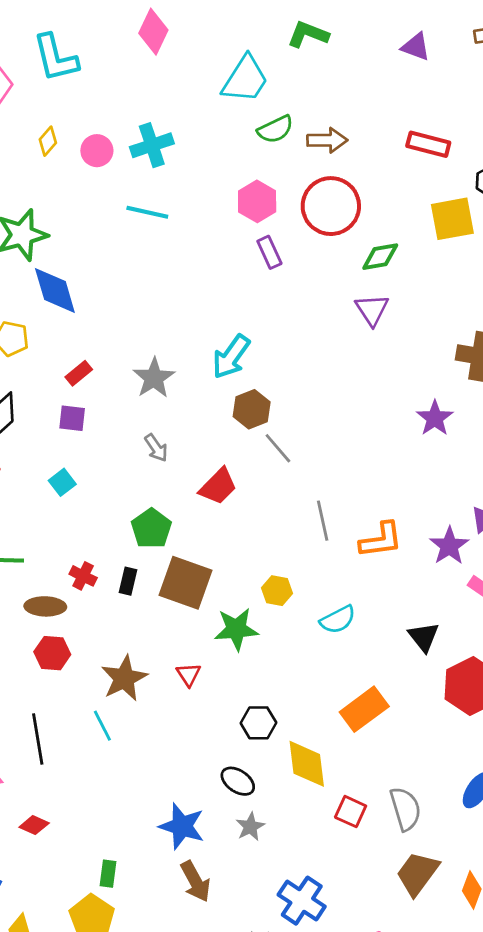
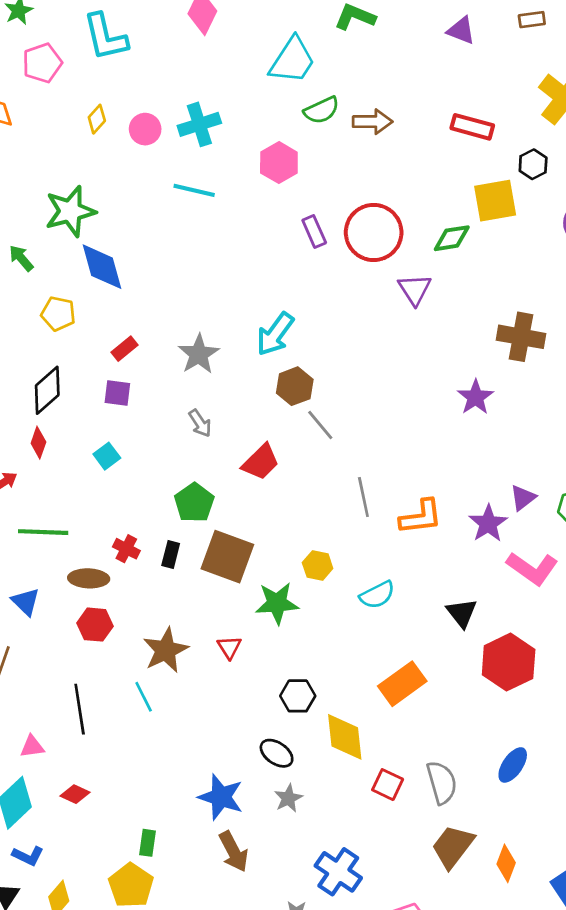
pink hexagon: (257, 201) -> (279, 163), moved
red circle: (331, 206) -> (374, 232), moved
green diamond: (380, 257) -> (452, 238), moved

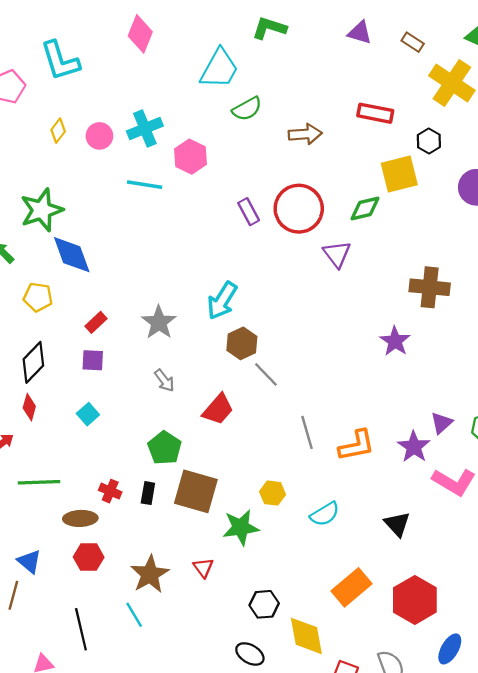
brown rectangle: (532, 20) -> (413, 42), moved, turned 45
brown arrow: (372, 122) -> (305, 134), moved
pink hexagon: (279, 163) -> (191, 157), moved
blue triangle: (26, 602) -> (29, 561), moved
red hexagon: (509, 662) -> (415, 600), moved

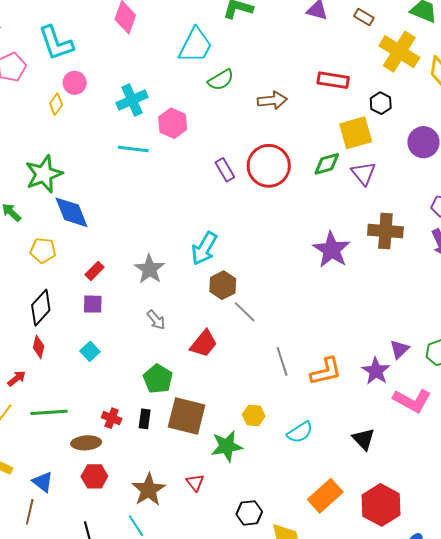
pink circle: (99, 136) -> (75, 83), moved
purple triangle: (337, 254) -> (363, 173), moved
purple star: (395, 341) -> (332, 250), moved, size x1.4

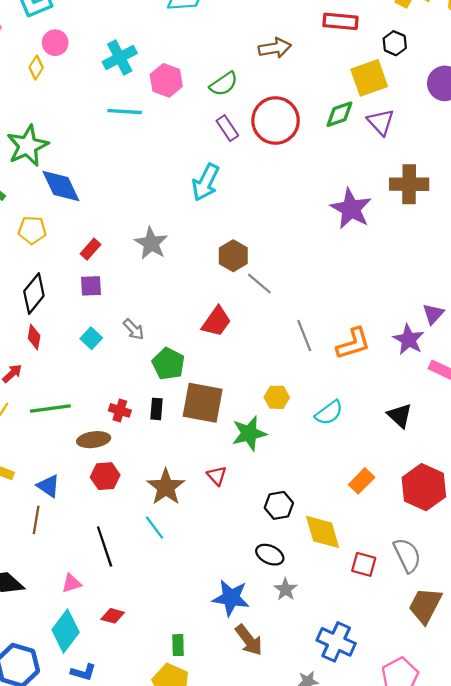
green semicircle: (221, 80) -> (224, 84), moved
cyan arrow: (204, 248) -> (206, 182), moved
gray arrow: (156, 320) -> (134, 329), moved
orange rectangle: (325, 496) -> (362, 481), size x0.7

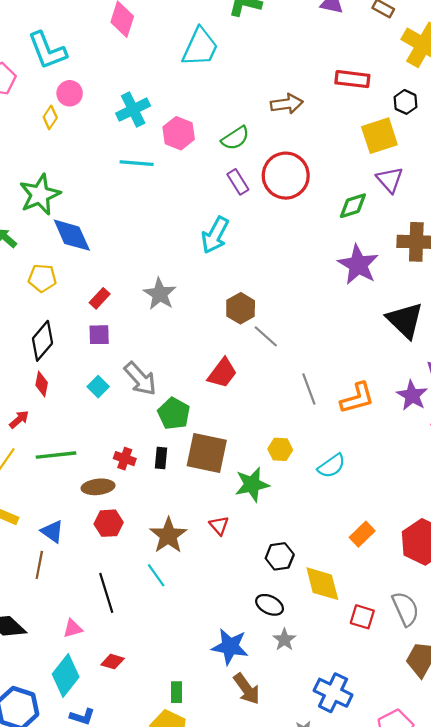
green diamond: (339, 114) -> (353, 206), moved
gray arrow: (134, 329) -> (140, 379), size x1.6
black triangle: (400, 416) -> (405, 320), moved, size x1.5

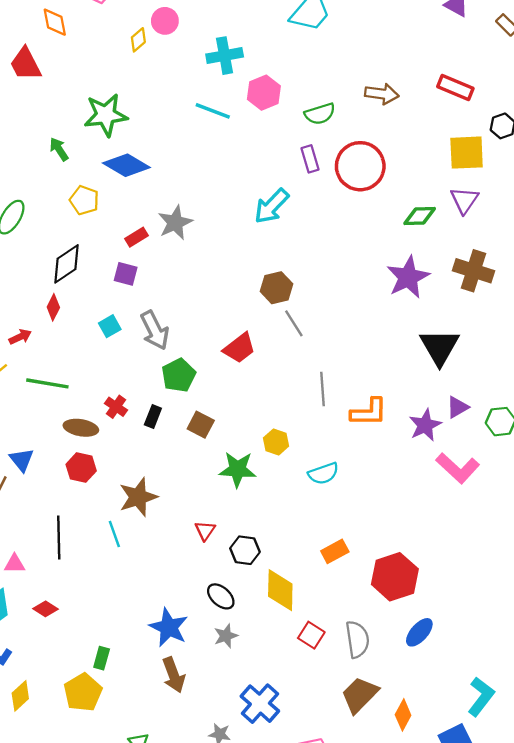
blue diamond: (72, 235) -> (126, 165), turned -51
gray star: (160, 294) -> (175, 223), moved
brown square: (207, 453) -> (201, 425), size x0.6
red triangle: (219, 525) -> (205, 531), moved

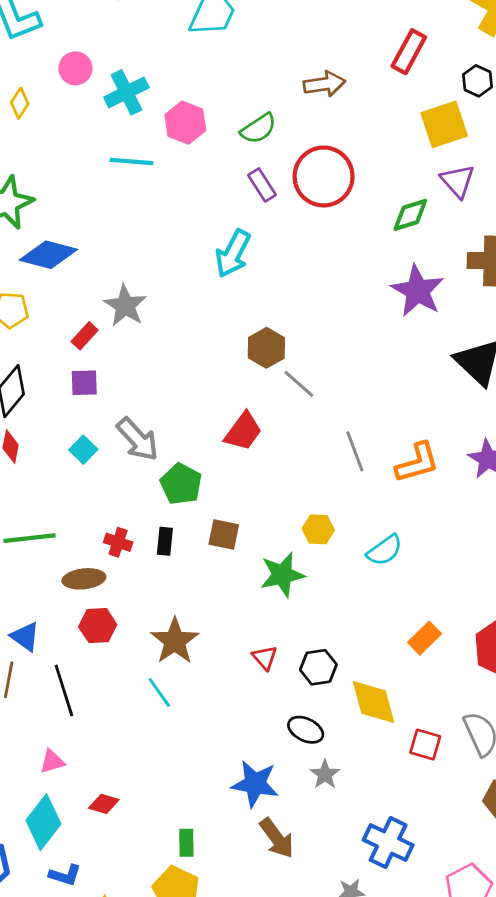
pink circle: (165, 21) -> (75, 68), moved
red rectangle: (455, 88) -> (409, 52), turned -68
black line: (59, 537) -> (64, 690), moved

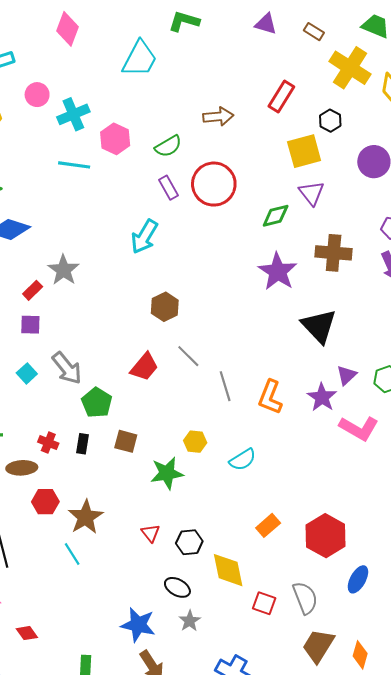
gray line: (299, 384) -> (188, 356), moved
orange L-shape: (417, 463) -> (270, 397), turned 124
red hexagon: (98, 626) -> (45, 502), moved
red diamond: (104, 804) -> (27, 633), turned 35

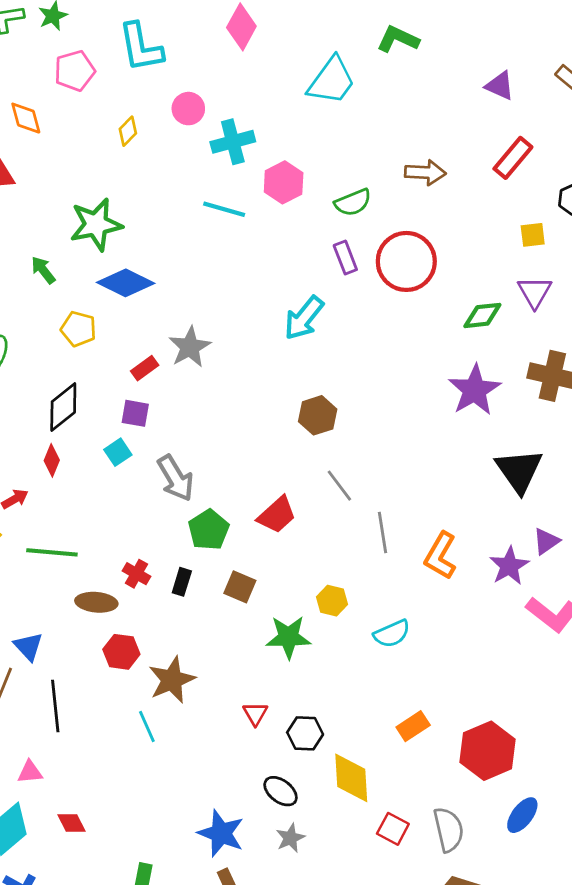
purple triangle: (266, 24) -> (500, 86), moved
yellow square: (304, 151) -> (533, 235), size x0.6
red trapezoid: (144, 367) -> (277, 515), moved
cyan square: (27, 373) -> (118, 452), moved

